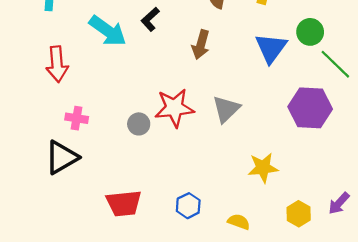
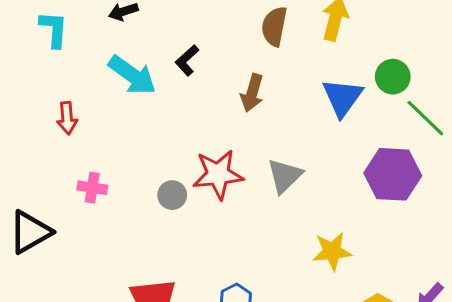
red arrow: (57, 64) -> (67, 118), size x0.7
black triangle: (62, 157) -> (30, 232), moved

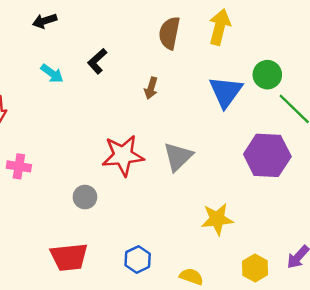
cyan arrow: (132, 75) -> (52, 73), size x0.6
brown arrow: (252, 93) -> (151, 88), size x0.7
gray circle: (172, 195) -> (85, 197), moved

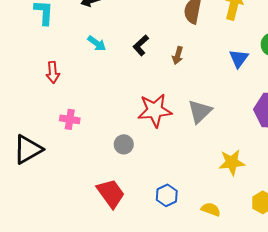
black L-shape: (97, 61) -> (141, 45), moved
blue triangle: (226, 92) -> (239, 58), size x0.7
red trapezoid: (69, 257) -> (111, 193), turned -120

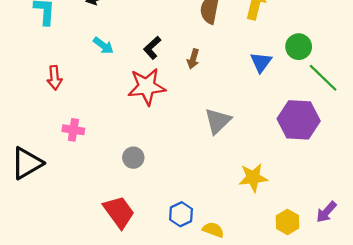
red star: (155, 110) -> (147, 87), moved
yellow semicircle: (211, 209) -> (213, 230), moved

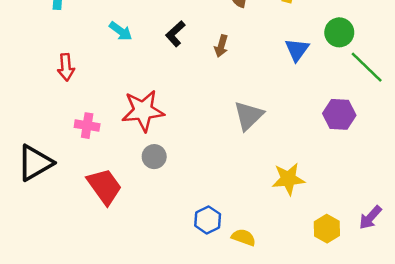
red star: (147, 87) -> (143, 111), moved
purple hexagon: (299, 120) -> (339, 114), size x0.7
red trapezoid: (119, 212) -> (104, 186), moved

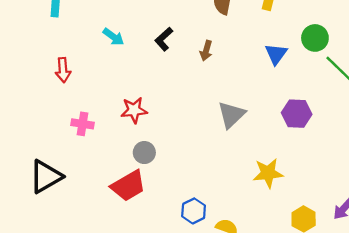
red star: (143, 111) -> (134, 110), size x0.7
purple hexagon: (339, 114) -> (297, 114), moved
black triangle: (35, 163) -> (46, 177), moved
red trapezoid: (104, 186) -> (128, 186), moved, turned 96

